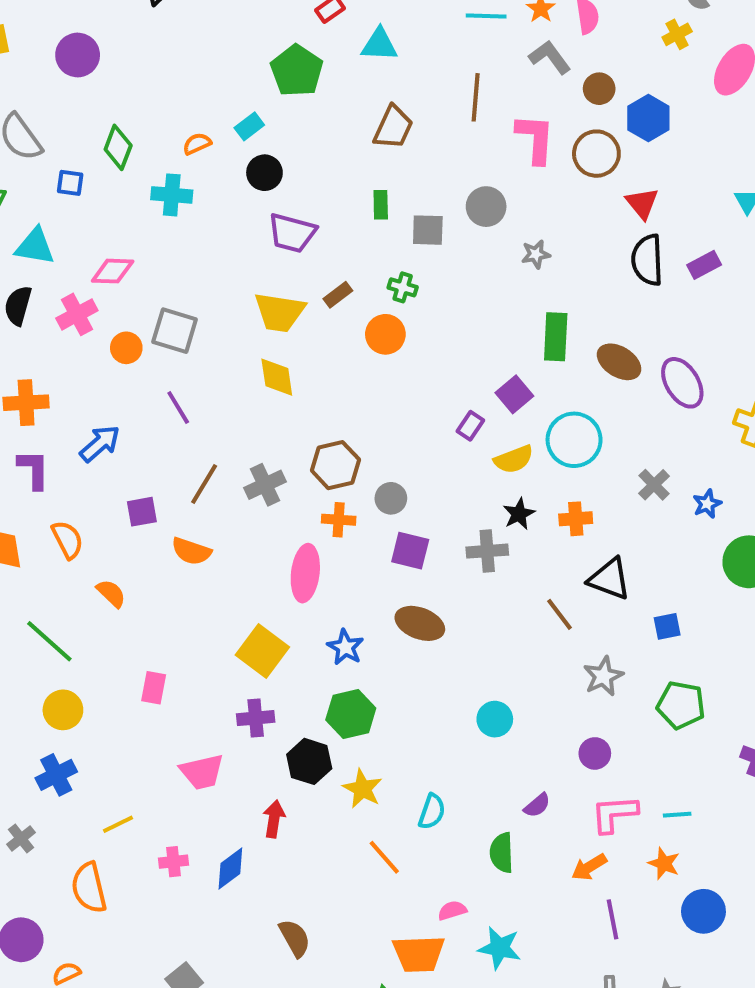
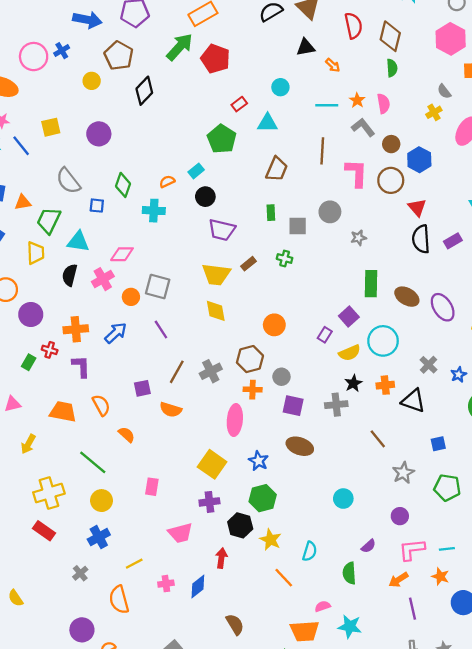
orange circle: (385, 334) -> (274, 325), moved
blue arrow: (100, 444) -> (116, 333), moved
black triangle: (609, 579) -> (413, 401), moved

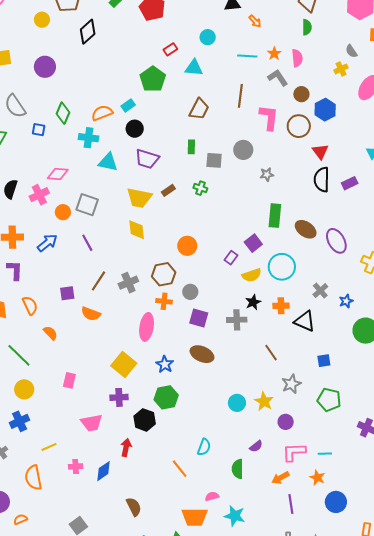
orange semicircle: (167, 182) -> (102, 113), size x1.5
cyan triangle: (78, 242) -> (108, 162), moved
yellow star: (270, 540) -> (264, 401), moved

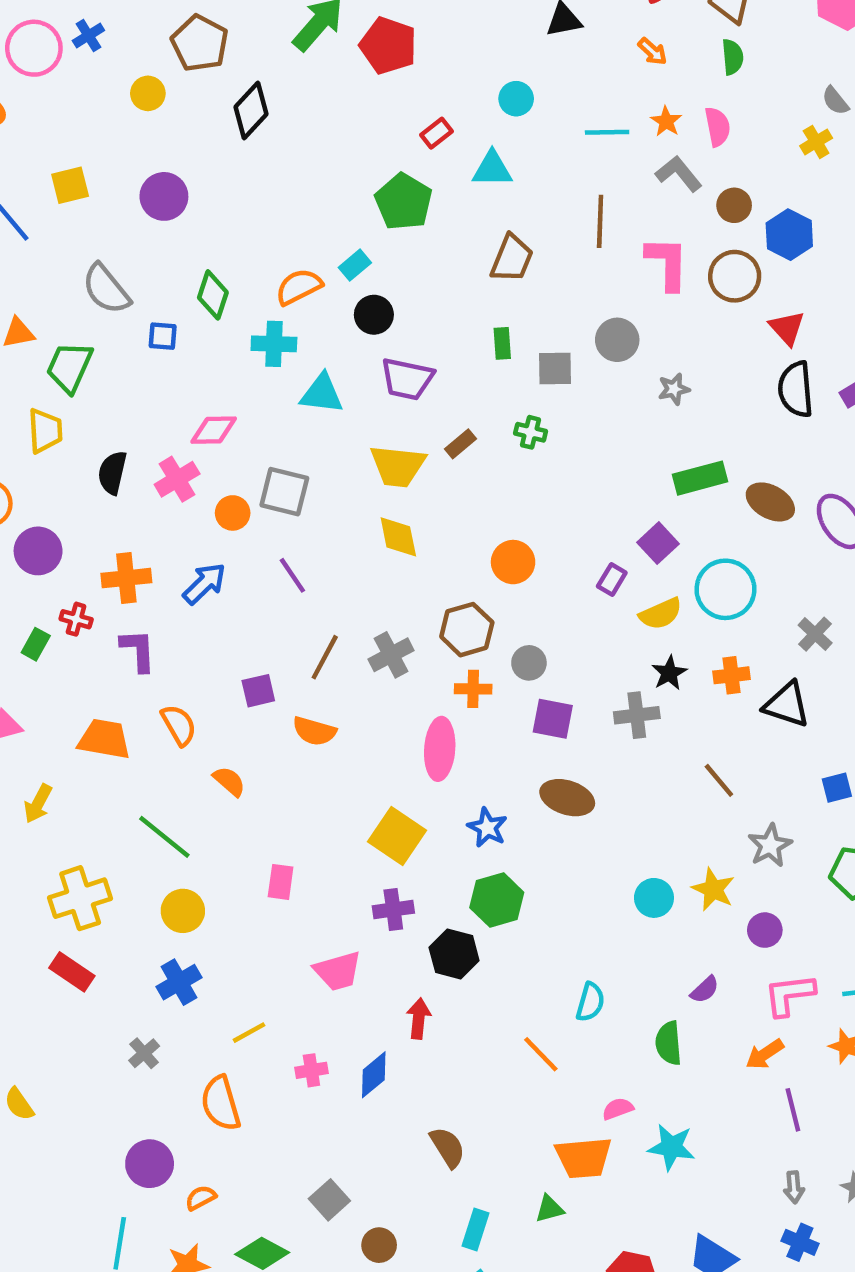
orange arrow: (255, 21) -> (652, 51), moved
green rectangle: (275, 216) -> (700, 478), turned 75

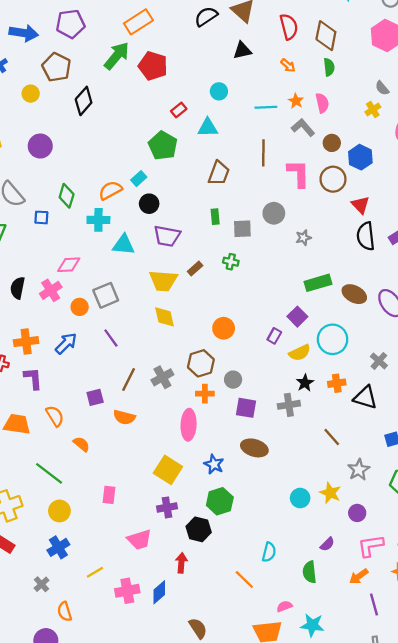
gray square: (284, 492) -> (106, 295), turned -35
pink cross: (311, 1070) -> (127, 591), size x1.5
orange semicircle: (221, 1103) -> (65, 612), moved, size x0.7

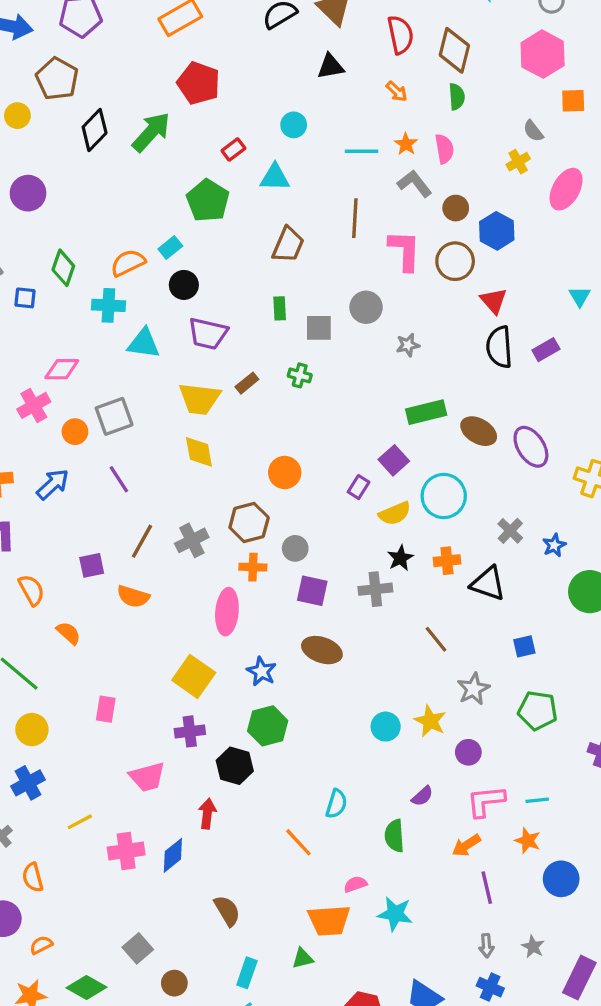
green arrow: (117, 56) -> (151, 132), moved

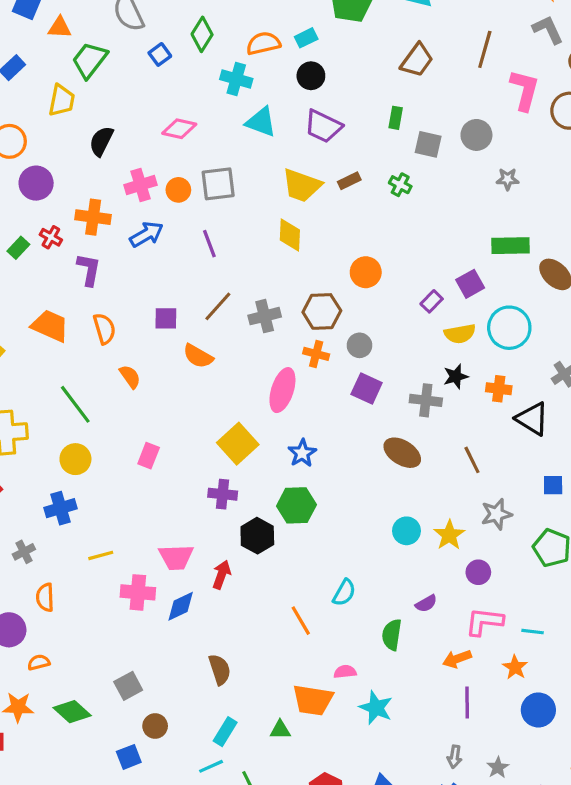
blue square: (25, 298) -> (160, 54), turned 35
pink cross: (34, 405) -> (141, 185), moved
brown ellipse: (322, 650) -> (402, 453), moved
pink trapezoid: (147, 777) -> (176, 557), moved

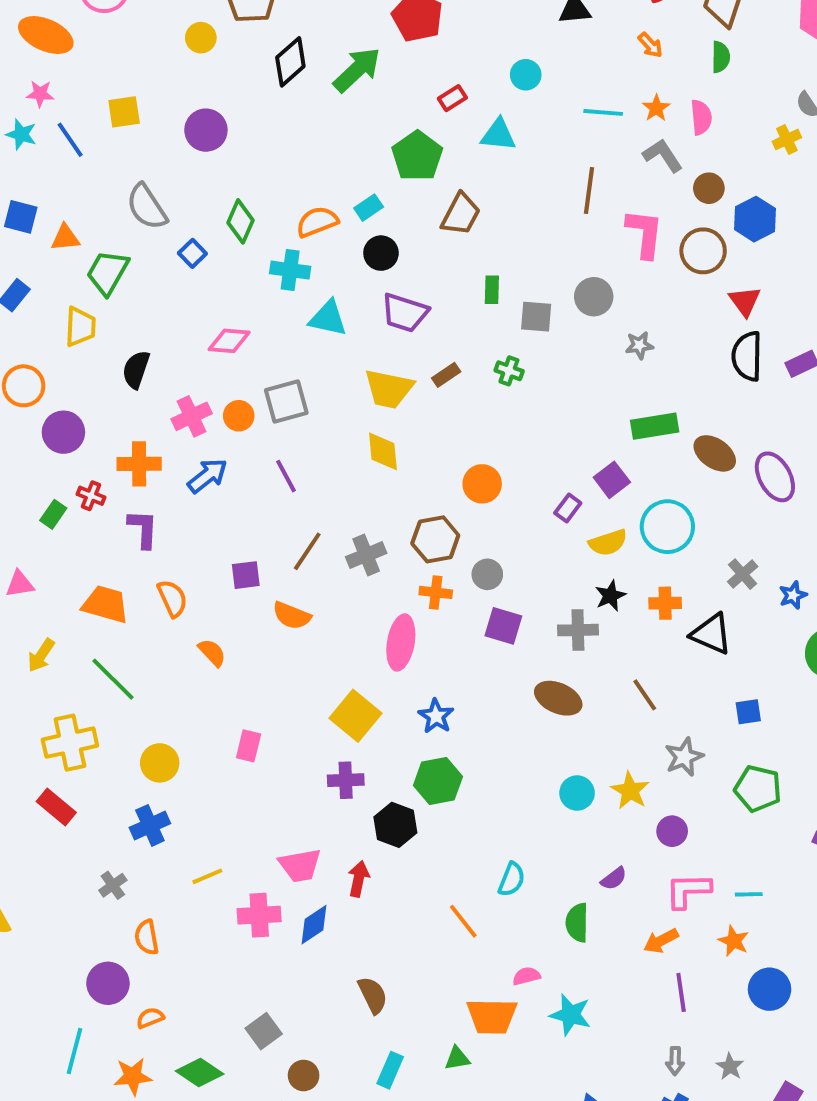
brown trapezoid: (417, 60) -> (461, 214), moved
green line: (75, 404) -> (113, 679), moved

